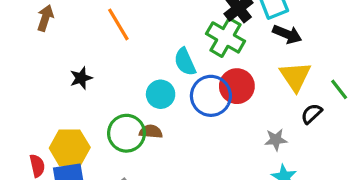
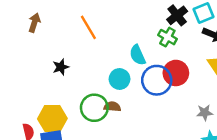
green cross: (226, 37) -> (167, 37), size x0.7

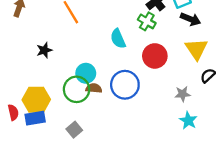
cyan circle: (120, 79) -> (86, 73), moved
blue circle: (157, 80) -> (125, 85), moved

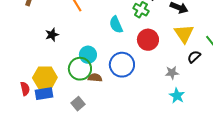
brown semicircle: (94, 88) -> (95, 78), moved

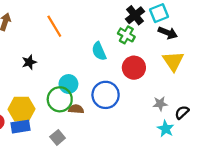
black semicircle: (194, 57) -> (182, 112), moved

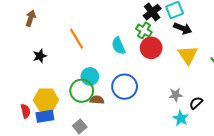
orange line: (54, 26) -> (77, 39), moved
black star: (29, 62) -> (40, 56), moved
red circle: (134, 68) -> (151, 48), moved

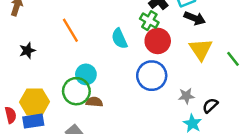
blue circle: (125, 87) -> (152, 76), moved

